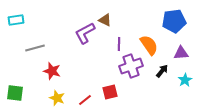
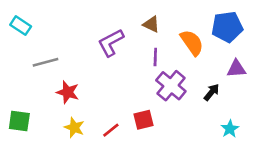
cyan rectangle: (16, 20) -> (21, 26), turned 42
brown triangle: (105, 20) -> (151, 24), moved
orange semicircle: (149, 45) -> (192, 43), moved
purple cross: (131, 66) -> (171, 86), turned -30
cyan star: (185, 80) -> (230, 129), moved

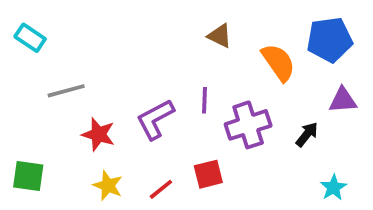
purple L-shape: (111, 43) -> (155, 119), moved
purple line: (155, 57) -> (205, 100), moved
purple cross: (171, 86) -> (248, 125), turned 32

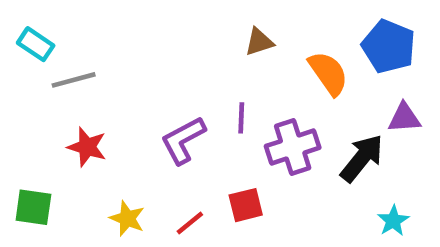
brown triangle: (220, 36) -> (259, 42), turned -44
blue pentagon: (330, 40) -> (389, 46), turned 30
gray line: (66, 91) -> (74, 80), moved
red star: (98, 134) -> (87, 147), moved
black arrow: (307, 134) -> (362, 158), size x1.6

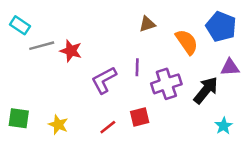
red star: (87, 147) -> (71, 51), moved
yellow star: (127, 218) -> (58, 125), moved

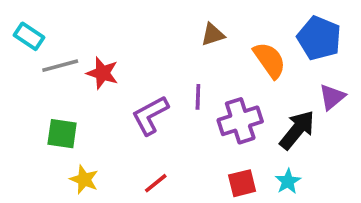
purple triangle: (230, 67) -> (332, 97), turned -36
red square: (140, 117) -> (242, 183), moved
green square: (19, 118) -> (62, 134), moved
cyan star: (224, 126) -> (288, 181), moved

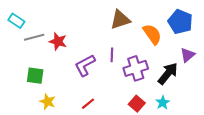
brown triangle: (213, 34) -> (120, 20), size x1.5
red square: (242, 183) -> (137, 104), turned -35

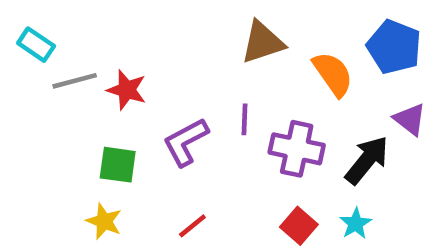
purple triangle: (188, 55) -> (410, 119), turned -42
purple cross: (136, 68) -> (297, 149), turned 30
green square: (35, 76) -> (118, 165), moved

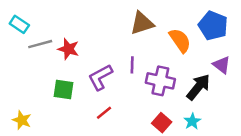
yellow star: (104, 221) -> (22, 120), moved
red line: (192, 226) -> (104, 113), moved

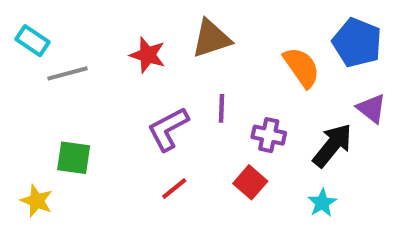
brown triangle: (142, 23) -> (211, 39), moved
red star: (68, 49) -> (148, 55), moved
purple cross: (160, 81) -> (269, 135), size x0.7
green square: (63, 89) -> (74, 158), moved
red square: (162, 123) -> (250, 182), moved

